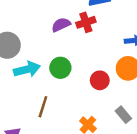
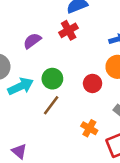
purple semicircle: (61, 25) -> (32, 41), moved
brown line: (43, 107) -> (51, 105), moved, turned 30

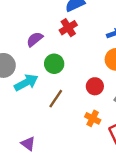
green circle: (52, 79) -> (54, 64), moved
red circle: (93, 83) -> (95, 86), moved

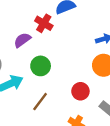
red cross: (68, 28) -> (44, 23), moved, turned -30

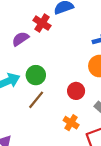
green circle: (41, 66) -> (36, 75), moved

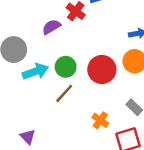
red circle: (76, 91) -> (102, 69), moved, size x1.5

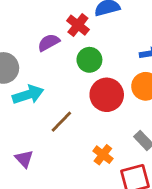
green circle: (66, 67) -> (89, 60), moved
purple triangle: (28, 137) -> (24, 159), moved

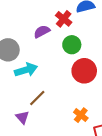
brown line: (61, 122) -> (37, 98), moved

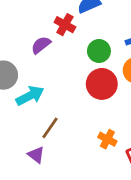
green circle: (72, 45) -> (99, 51), moved

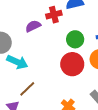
red cross: (65, 25) -> (54, 15), turned 35
cyan arrow: (30, 96) -> (17, 62), turned 40

